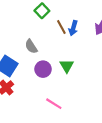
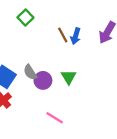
green square: (42, 11) -> (25, 17), moved
gray semicircle: (31, 46) -> (30, 72), moved

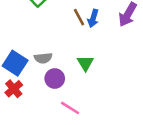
gray semicircle: (30, 72) -> (43, 58), turned -63
purple circle: (43, 80) -> (55, 79), moved

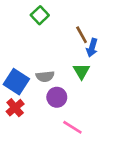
blue arrow: (93, 18) -> (92, 48), moved
green triangle: (85, 63) -> (82, 71), moved

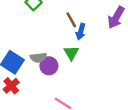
purple circle: (57, 97) -> (49, 66), moved

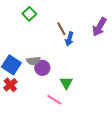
green triangle: (71, 53) -> (66, 83), moved

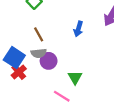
brown line: (61, 29) -> (39, 34), moved
red cross: (10, 85) -> (19, 72), moved

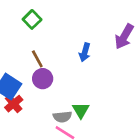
gray semicircle: (39, 53) -> (62, 117), moved
purple circle: (49, 61) -> (43, 79), moved

